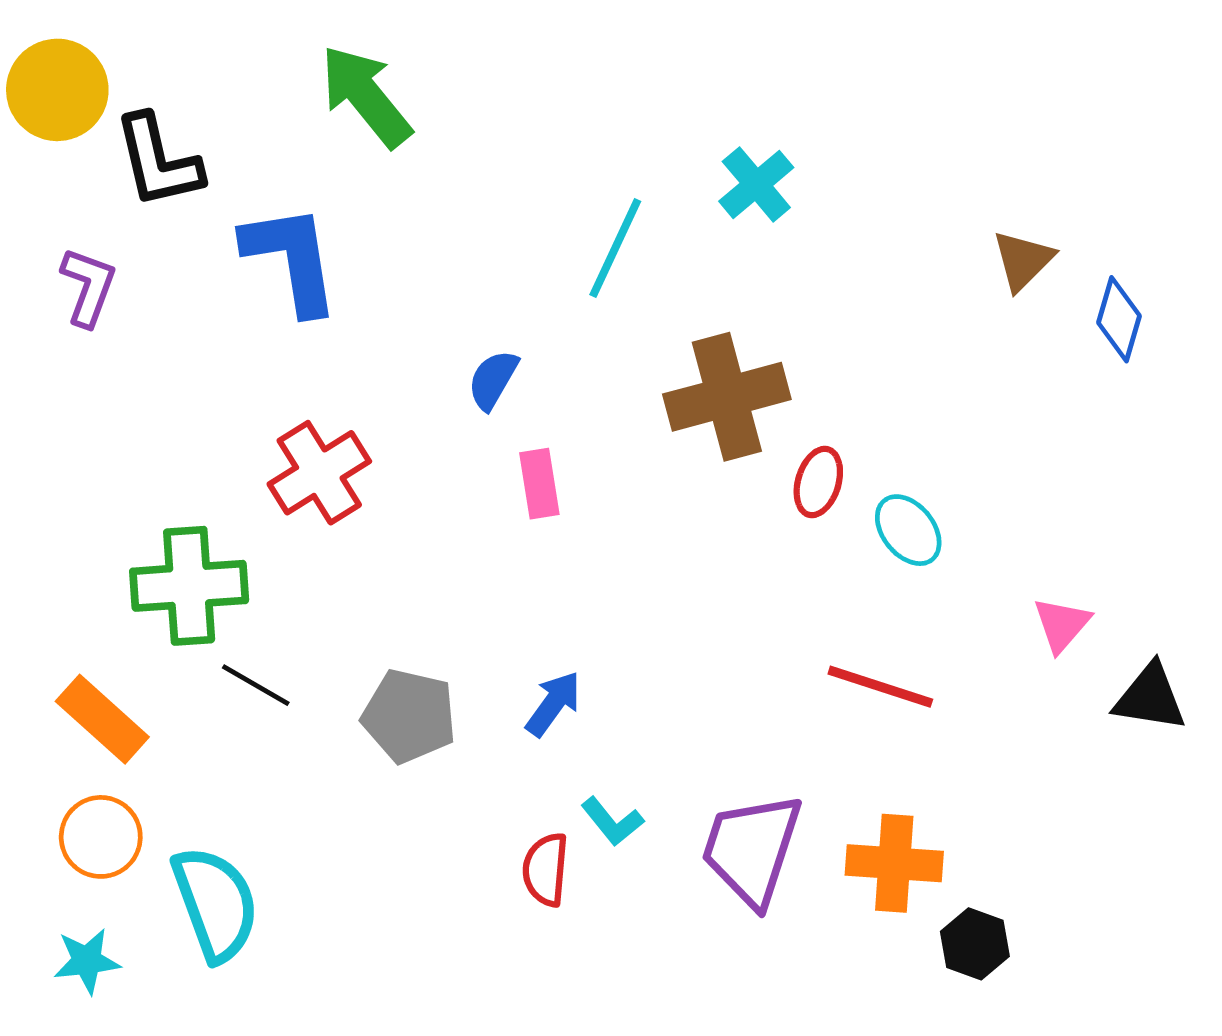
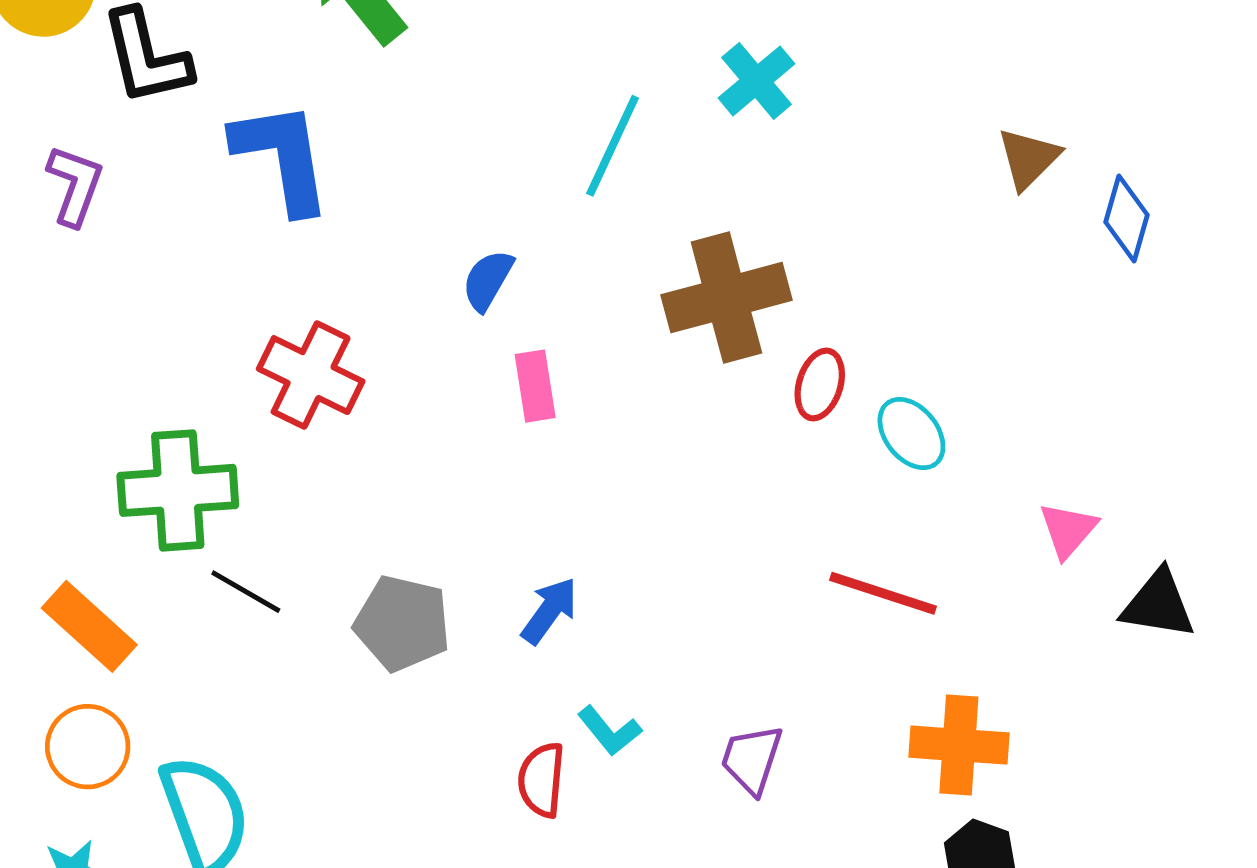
red cross: (319, 473) -> (311, 375), turned -32
purple trapezoid: (752, 849) -> (752, 759), size x0.6
orange cross: (894, 863) -> (959, 745), moved

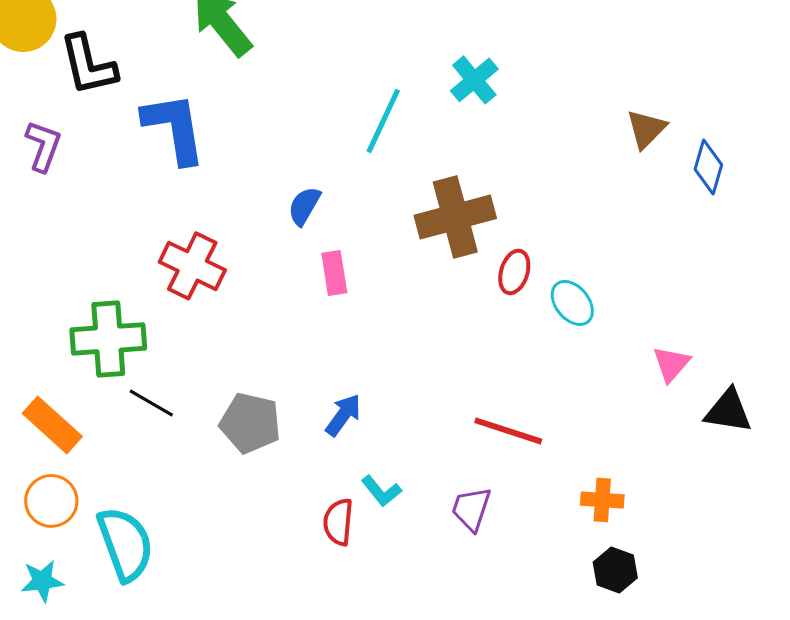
red line: (883, 593) -> (508, 431), moved
orange cross: (959, 745) -> (602, 500), size x0.7

